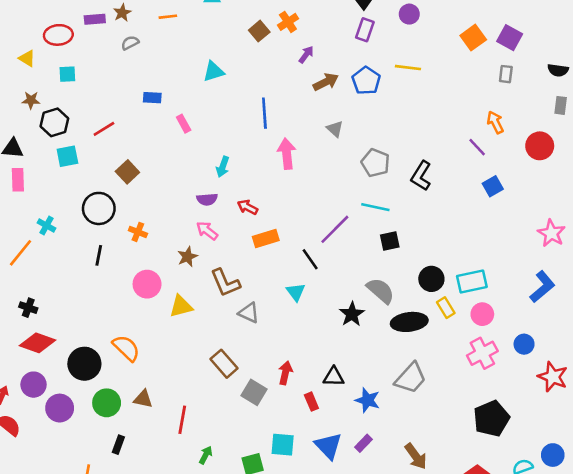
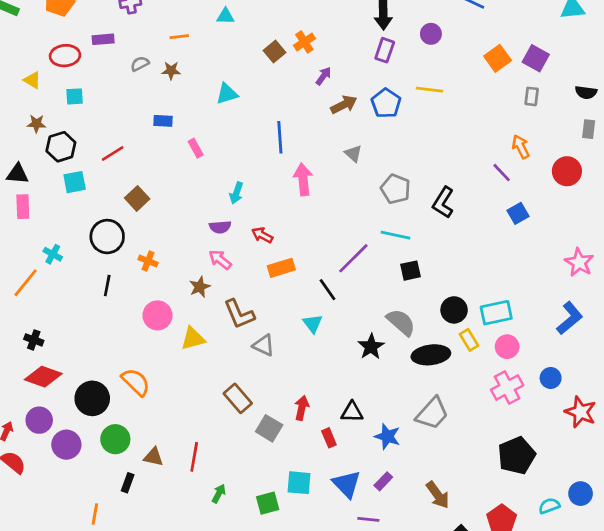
brown star: (122, 13) -> (171, 71), moved, turned 30
brown triangle: (143, 399) -> (153, 457), moved

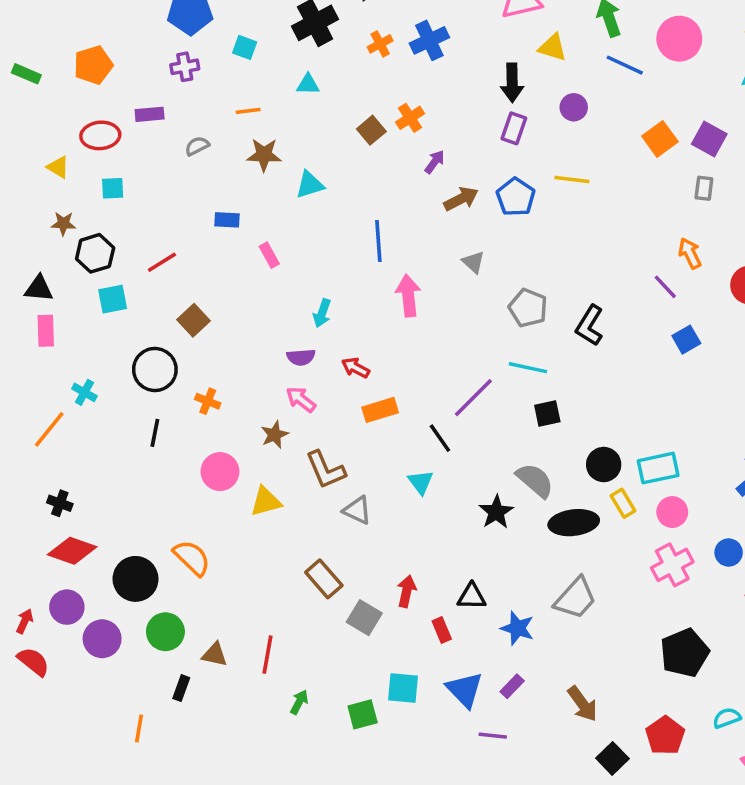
brown star: (171, 71) -> (264, 155), moved, size x1.4

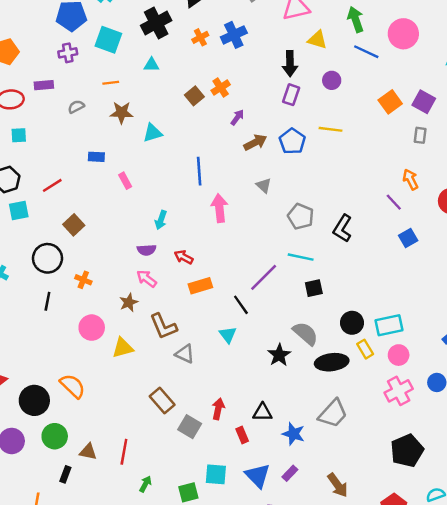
cyan square: (245, 47) -> (108, 40), size x1.6

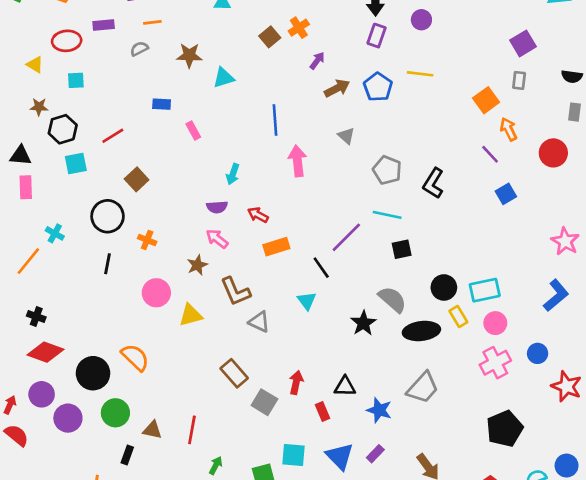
orange line: (111, 83) -> (152, 22), moved
orange square: (390, 102) -> (486, 100), moved
purple square: (424, 102) -> (523, 43), turned 30

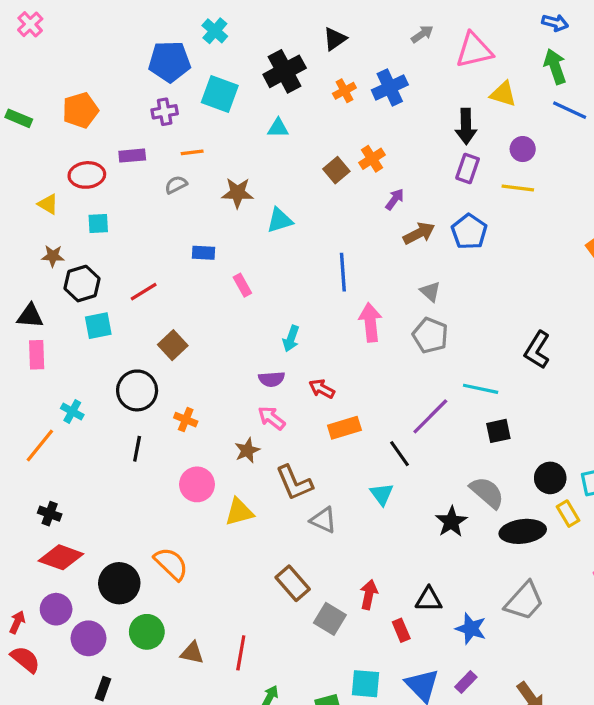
yellow line: (420, 74) -> (518, 188), moved
gray pentagon: (387, 170) -> (430, 335), moved
black rectangle: (127, 455) -> (103, 689), moved

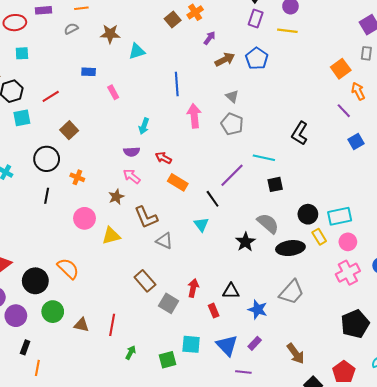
orange rectangle: (344, 428) -> (178, 182), turned 48

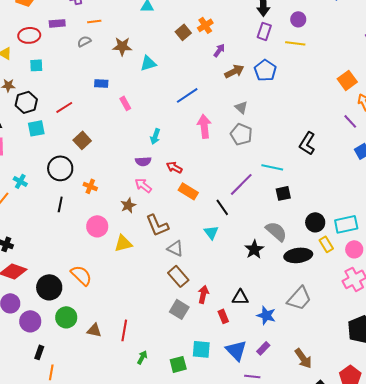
blue line: (177, 84) -> (187, 95), turned 60
brown rectangle: (145, 281) -> (178, 276), moved

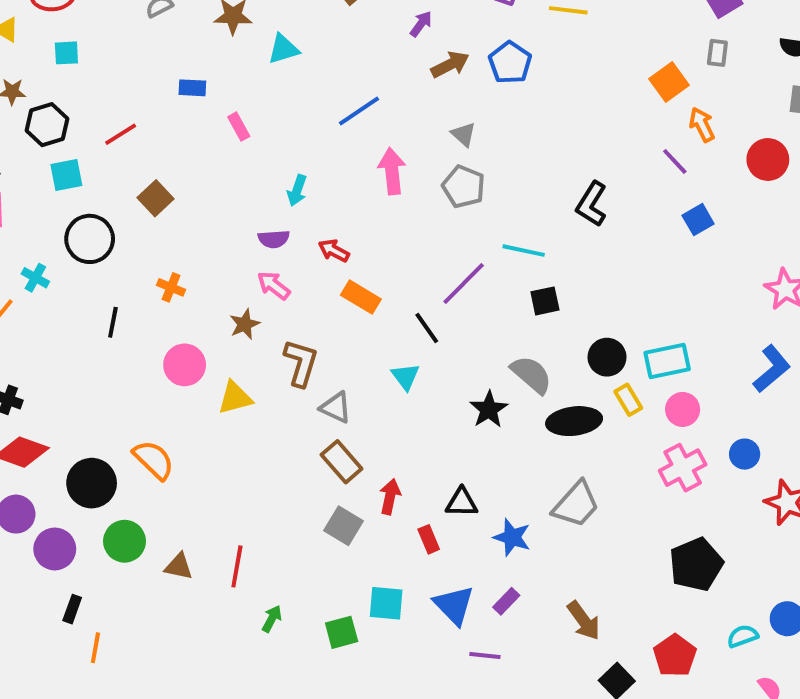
black circle: (60, 168) -> (90, 239), moved
brown L-shape: (157, 225) -> (301, 363), turned -140

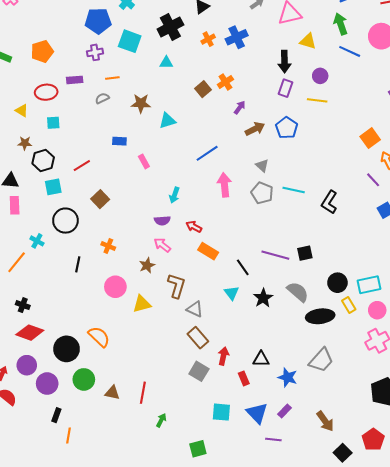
cyan line: (524, 251) -> (294, 190), moved
purple line: (464, 284) -> (275, 255), moved, turned 60
black star: (489, 409) -> (263, 298), moved
green square: (342, 632) -> (198, 449), moved

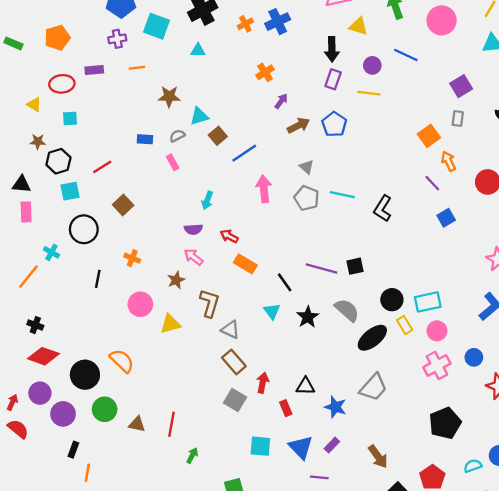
blue line: (350, 51) -> (406, 55), moved
brown square: (203, 89) -> (218, 136), moved
gray semicircle: (102, 98) -> (177, 136), moved
black ellipse: (320, 316) -> (372, 338), turned -32

